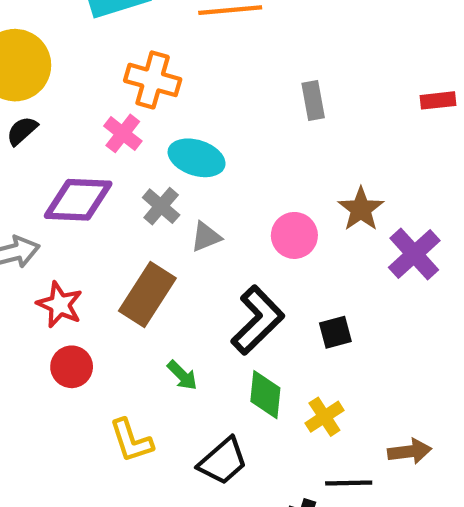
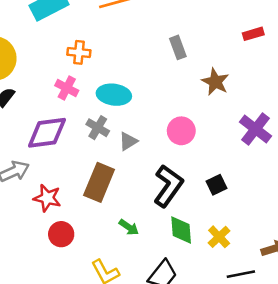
orange cross: (153, 80) -> (79, 52), size x0.7
brown star: (361, 209) -> (215, 82), moved

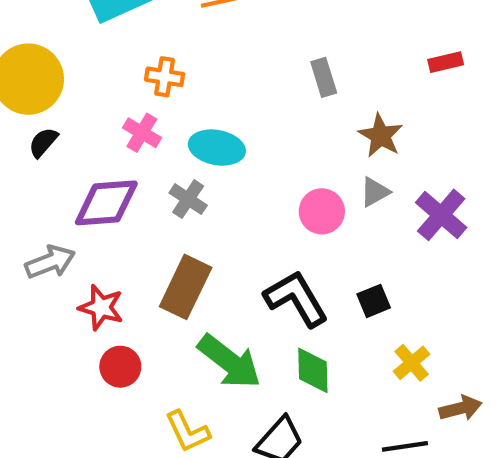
gray triangle: (128, 141) -> (375, 192), moved
black L-shape: (168, 186) -> (296, 299), turned -69
green arrow: (129, 227) -> (229, 362), size x2.0
yellow cross: (219, 237) -> (412, 363), moved

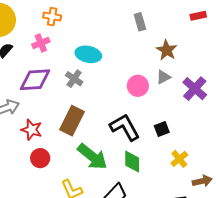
orange cross: (165, 77) -> (52, 17), moved
pink cross: (142, 133) -> (41, 43), moved, turned 36

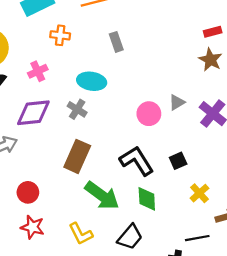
orange cross: (52, 17) -> (60, 35), moved
gray rectangle: (140, 22) -> (116, 42), moved
brown star: (167, 50) -> (210, 60), moved
red star: (32, 130) -> (32, 227), moved
red circle: (40, 158) -> (28, 192), moved

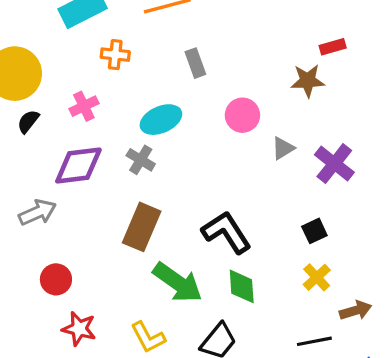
brown star: (210, 60) -> (308, 81), moved, turned -30
cyan ellipse: (92, 81) -> (161, 120), turned -32
pink circle: (149, 114) -> (242, 115), moved
black square: (178, 161) -> (314, 231), moved
red circle: (28, 192) -> (56, 279), moved

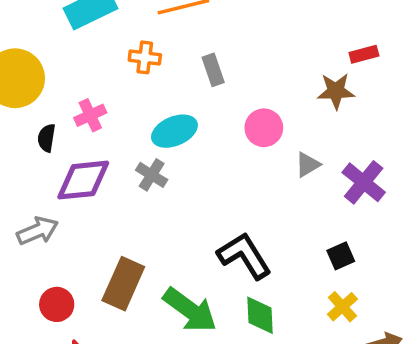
orange cross: (115, 55) -> (145, 57), moved
black semicircle: (28, 121) -> (46, 138), moved, turned -30
brown rectangle: (142, 227) -> (123, 284), moved

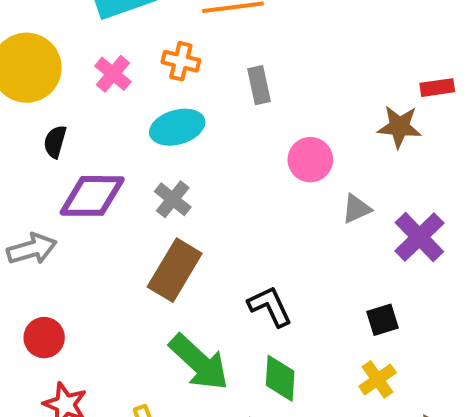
pink cross: (90, 115) -> (113, 74), moved, turned -32
cyan ellipse: (174, 131) -> (177, 127), moved
black L-shape: (244, 256) -> (270, 306), size x0.7
brown rectangle: (123, 284) -> (175, 270), moved

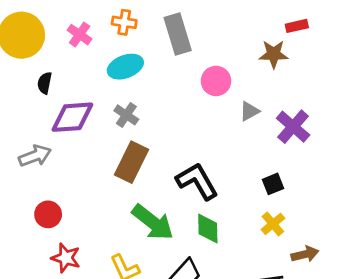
gray rectangle: (259, 85) -> (178, 34), size x1.6
black L-shape: (270, 306) -> (197, 181), size x1.4

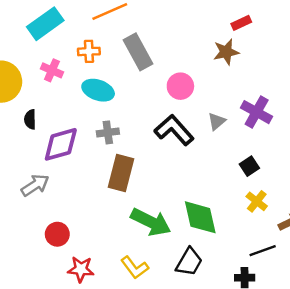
cyan ellipse: (125, 67) -> (98, 90), turned 52
gray triangle: (249, 111) -> (217, 121), moved
gray cross: (126, 115) -> (108, 132), turned -30
black L-shape: (197, 181) -> (174, 130), moved
green diamond: (208, 229) -> (200, 217), size x1.4

